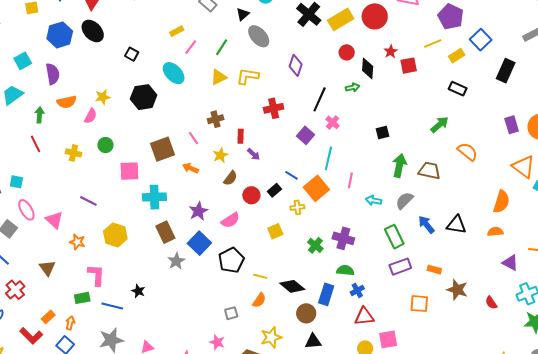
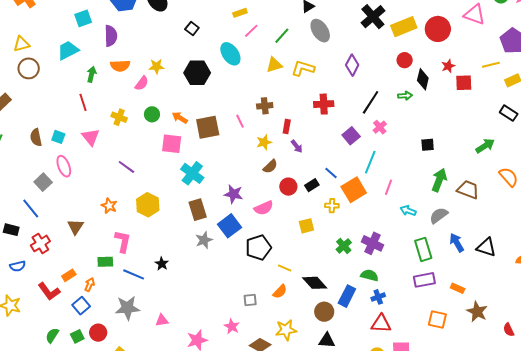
orange arrow: (190, 168) -> (180, 118), moved
cyan cross: (154, 197) -> (192, 173), turned 30
purple star: (198, 211) -> (234, 194), turned 30
pink triangle: (54, 220) -> (91, 137), moved

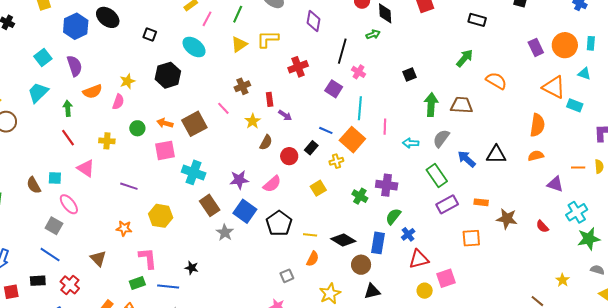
green semicircle: (369, 275) -> (393, 216), turned -48

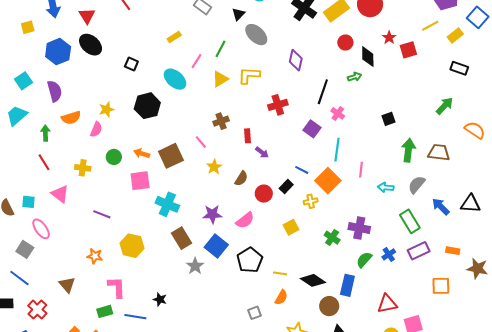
pink line: (207, 19) -> (196, 61), moved
yellow star: (253, 121) -> (214, 167), moved
blue cross: (408, 234) -> (389, 254), moved

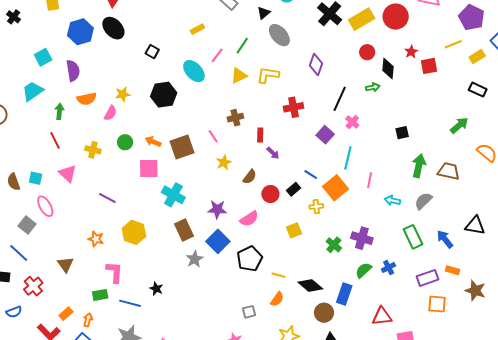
blue arrow: (441, 207) -> (445, 239), moved
purple rectangle: (419, 251) -> (427, 278), moved

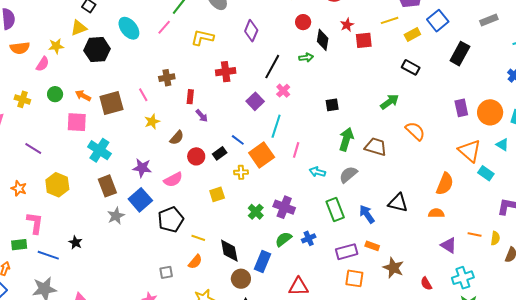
pink line: (217, 55) -> (164, 27), moved
yellow triangle: (239, 76) -> (79, 28), moved
black diamond: (310, 286) -> (229, 251), turned 35

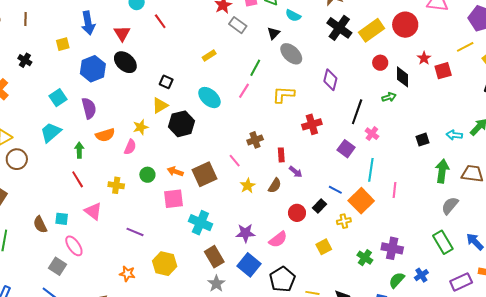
brown semicircle: (177, 138) -> (275, 186), moved
cyan arrow: (317, 172) -> (454, 135), moved
gray star: (116, 216) -> (216, 284), moved

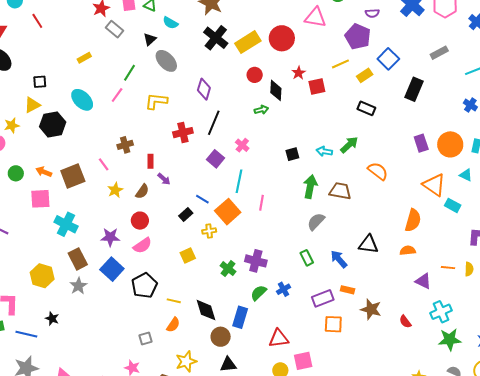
black square: (166, 82) -> (40, 82), turned -32
black line: (357, 112) -> (214, 123), moved
red circle: (297, 213) -> (140, 221), moved
green rectangle: (443, 242) -> (307, 258), size x0.7
yellow hexagon: (165, 264) -> (42, 276), moved

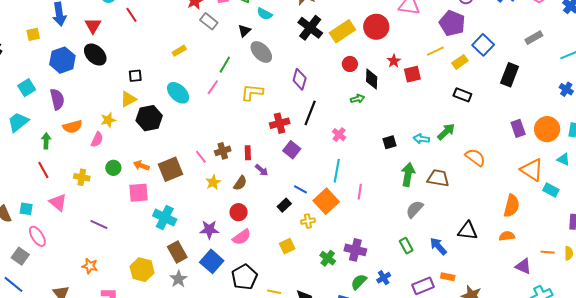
brown cross: (125, 145) -> (223, 151), moved
purple square: (216, 159) -> (292, 150), moved

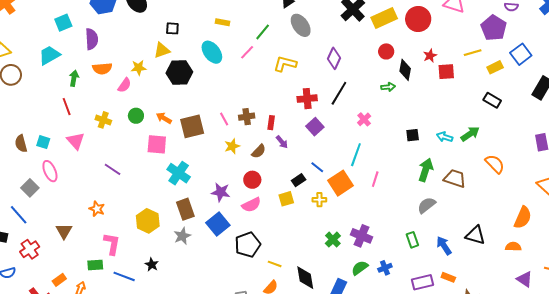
yellow rectangle: (179, 51) -> (222, 22), moved, turned 32
yellow square: (287, 246) -> (286, 199), moved

